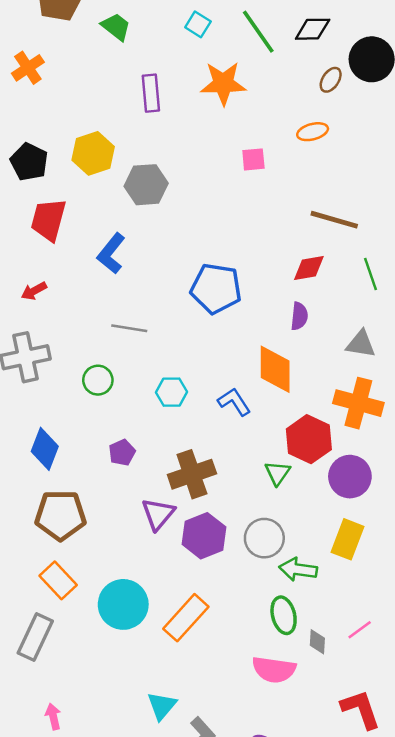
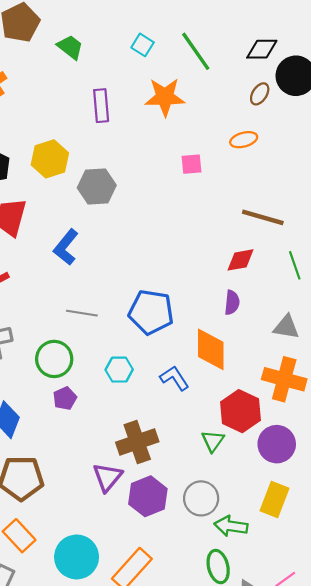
black diamond: (313, 29) -> (262, 49), moved
blue pentagon: (216, 288) -> (151, 312), moved
green circle: (98, 380) -> (54, 359), size x1.4
purple pentagon: (122, 452) -> (65, 398), moved

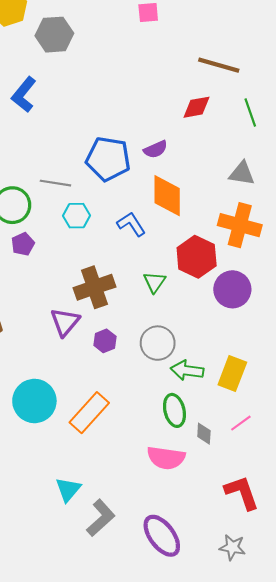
purple semicircle: (232, 303) -> (156, 149), moved, turned 60
gray line: (82, 313) -> (55, 183), moved
green triangle: (213, 441) -> (154, 282), moved
purple hexagon: (148, 496) -> (105, 341), size x0.6
yellow rectangle: (275, 499) -> (232, 374), moved

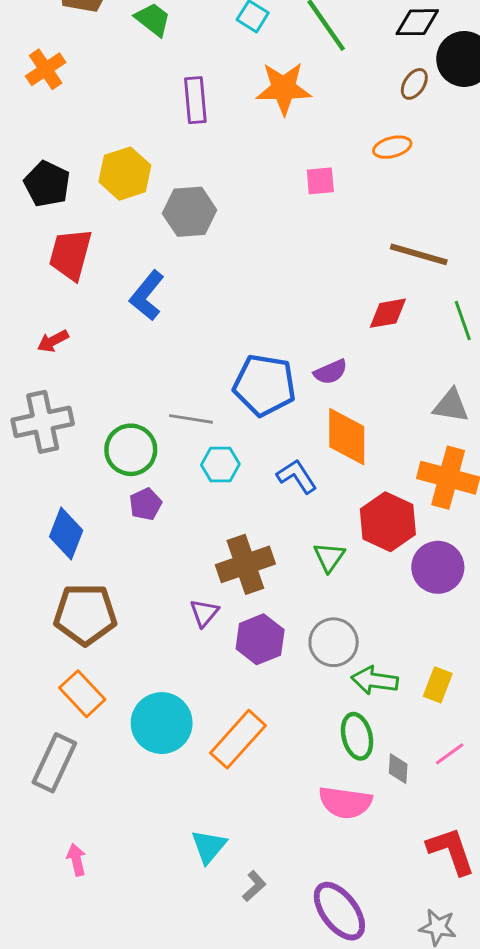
purple triangle: (65, 322) -> (204, 613), size x0.7
purple hexagon: (105, 341) -> (260, 639), size x1.5
yellow rectangle: (232, 374) -> (438, 685), size x0.7
gray L-shape: (101, 518) -> (254, 886), size x0.6

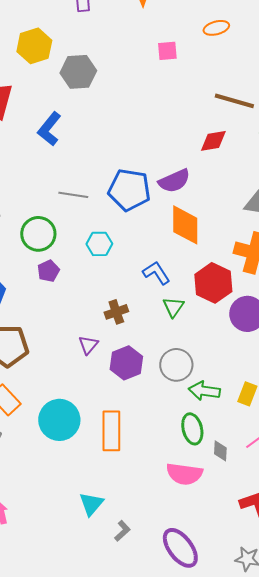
purple semicircle: (331, 372) -> (174, 181), size x1.4
gray line: (191, 419) -> (73, 195), moved
blue L-shape: (297, 476) -> (156, 273), moved
brown cross: (245, 564) -> (116, 312), size x0.6
orange rectangle: (238, 739) -> (111, 431), turned -42

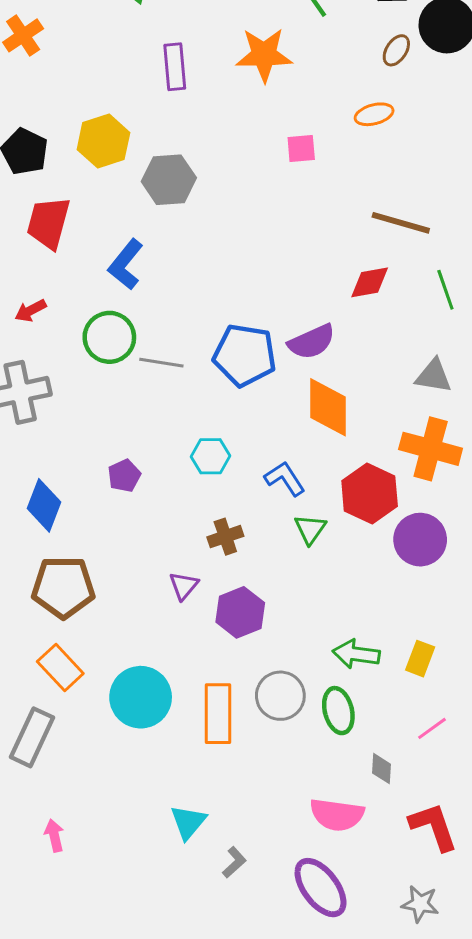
green circle: (38, 234) -> (109, 337), moved
cyan hexagon: (99, 244) -> (210, 456), moved
gray circle: (176, 365) -> (280, 696), moved
gray diamond: (220, 451) -> (381, 769), moved
pink semicircle: (184, 474) -> (337, 815), moved

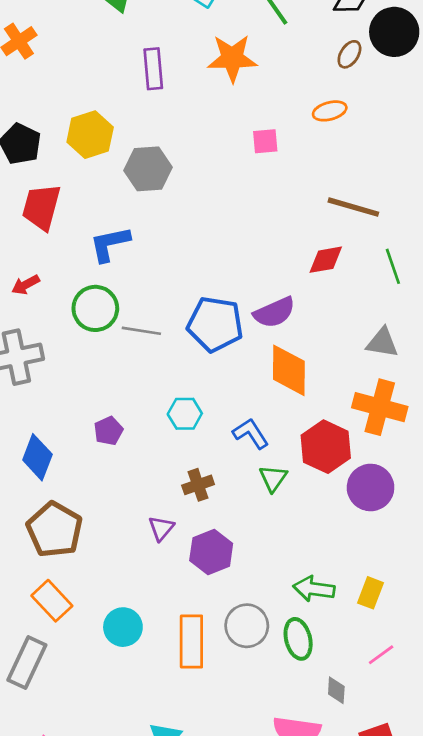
blue L-shape: (126, 264) -> (110, 244), turned 39
brown pentagon: (63, 587) -> (55, 530), turned 30
cyan circle: (141, 697) -> (123, 627), size x0.7

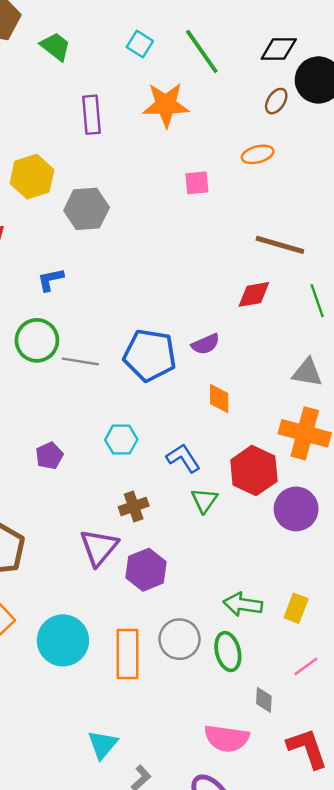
blue L-shape: (110, 244) -> (51, 280), size x0.7
purple semicircle: (274, 312) -> (206, 344), size x0.7
orange diamond: (289, 370) -> (219, 399), size x0.6
purple triangle: (161, 528) -> (99, 547), size x1.6
cyan circle: (123, 627) -> (63, 640), size x1.4

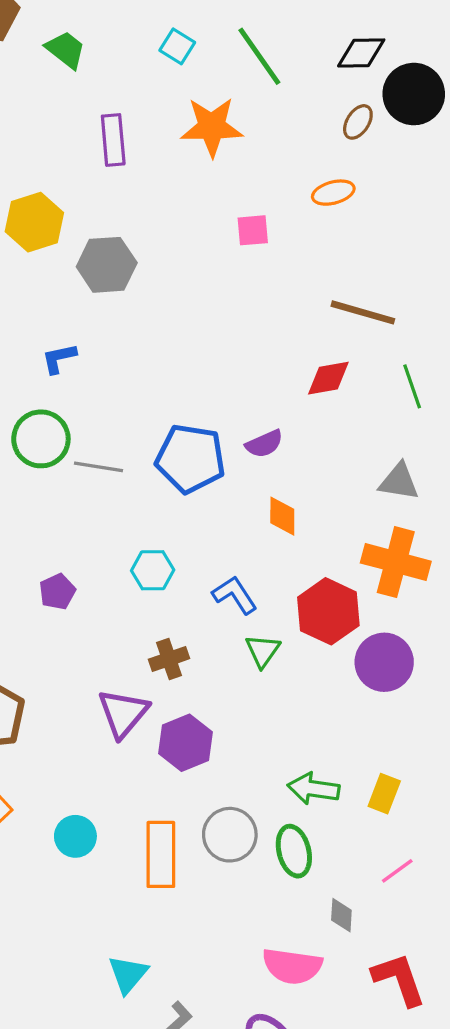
cyan circle: (63, 640) -> (75, 836), size x0.6

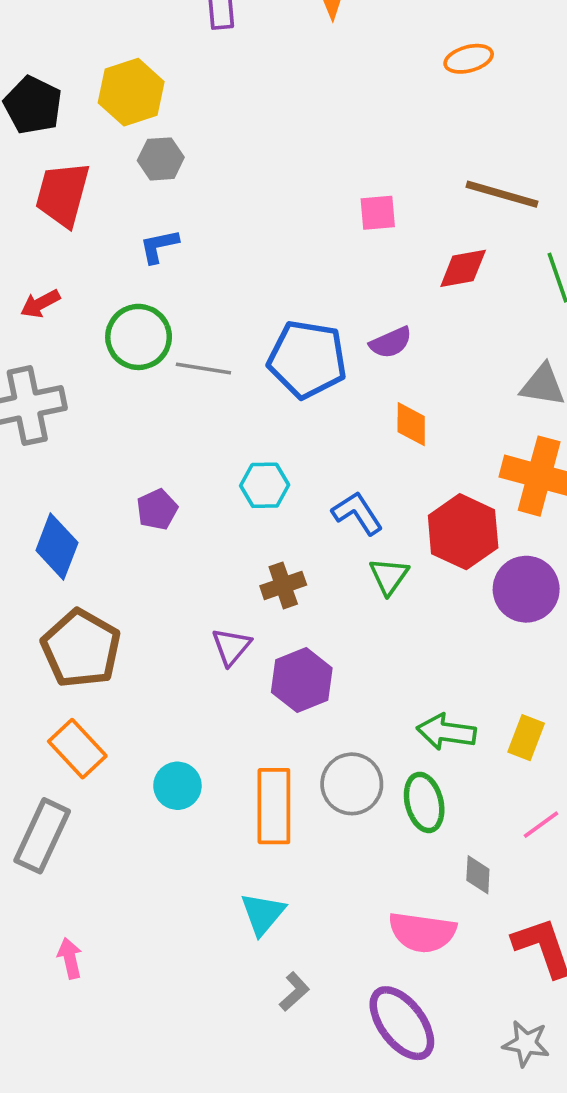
pink square: (253, 230) -> (378, 213), moved
gray hexagon: (107, 265) -> (161, 159), moved, size x0.7
purple triangle: (123, 713) -> (231, 647), size x0.7
cyan triangle: (128, 974) -> (263, 914), moved

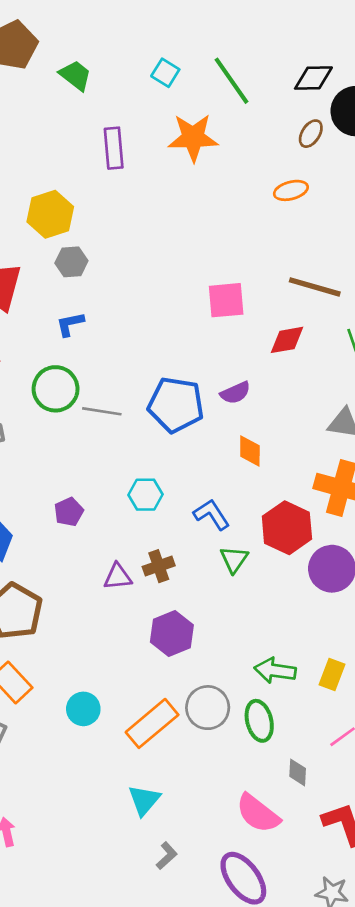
pink square: (378, 213) -> (226, 300), size x1.4
purple triangle: (231, 647) -> (118, 577), moved, turned 44
orange rectangle: (274, 806) -> (152, 723), turned 50
pink semicircle: (422, 932) -> (258, 813), turned 30

